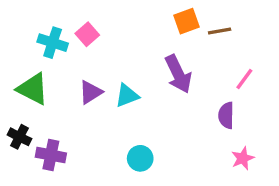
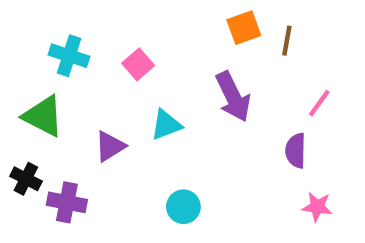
brown line: (220, 31) -> (287, 41), turned -70
pink square: (87, 34) -> (138, 64), moved
purple triangle: (91, 92) -> (110, 146), moved
pink star: (243, 158) -> (317, 207), turned 30

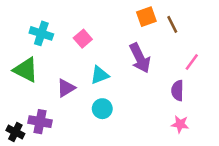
brown line: (287, 41) -> (172, 24), turned -36
black cross: (26, 179) -> (15, 132), moved
cyan circle: (183, 207) -> (102, 109), moved
pink star: (317, 207) -> (180, 124), moved

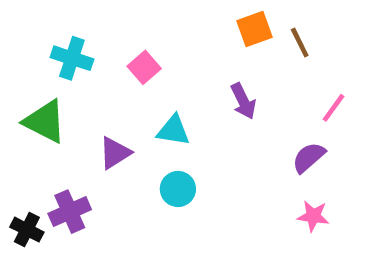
purple arrow: (140, 58) -> (243, 101), size x0.7
cyan triangle: (100, 75) -> (173, 130), turned 30
purple semicircle: (177, 91) -> (309, 157), turned 48
purple cross: (40, 122) -> (70, 212), turned -35

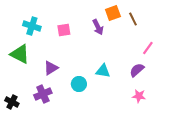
pink square: (144, 67) -> (64, 30), turned 32
purple arrow: (243, 101) -> (98, 27), moved
cyan triangle: (173, 130) -> (103, 71), moved
purple cross: (70, 212) -> (43, 94), moved

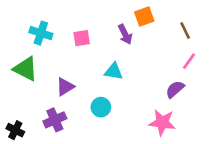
brown line: (133, 19) -> (185, 30), moved
cyan triangle: (103, 71) -> (114, 71), moved
pink star: (139, 96) -> (162, 122), moved, size x1.5

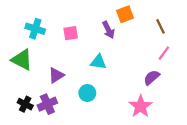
pink star: (162, 122) -> (141, 106), turned 30
black cross: (15, 130) -> (25, 104), moved

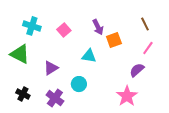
orange square: (125, 14) -> (114, 40), moved
pink square: (71, 33) -> (64, 30), turned -32
purple cross: (47, 104) -> (55, 98), moved, turned -30

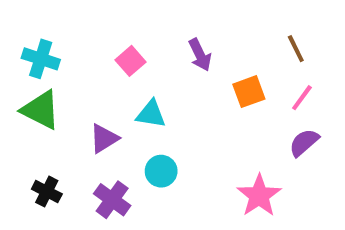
cyan cross: (32, 26) -> (41, 59), moved
orange square: (114, 40) -> (249, 92), moved
cyan triangle: (89, 56) -> (151, 114), moved
purple semicircle: (137, 70) -> (304, 143), moved

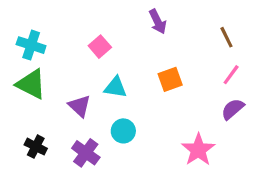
purple arrow: (200, 55) -> (158, 22), moved
orange square: (249, 92) -> (170, 79), moved
purple triangle: (104, 138) -> (80, 106), turned -45

